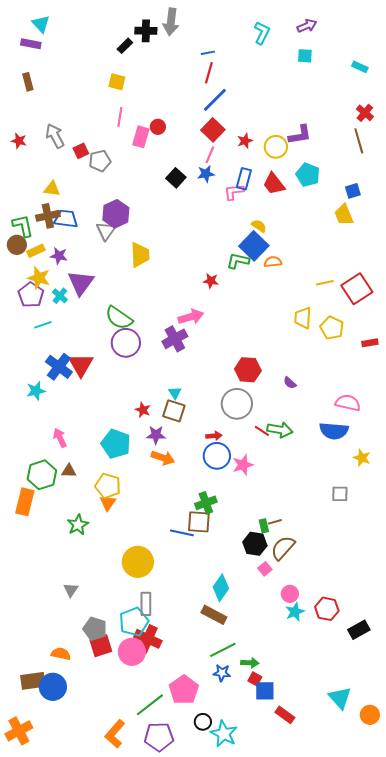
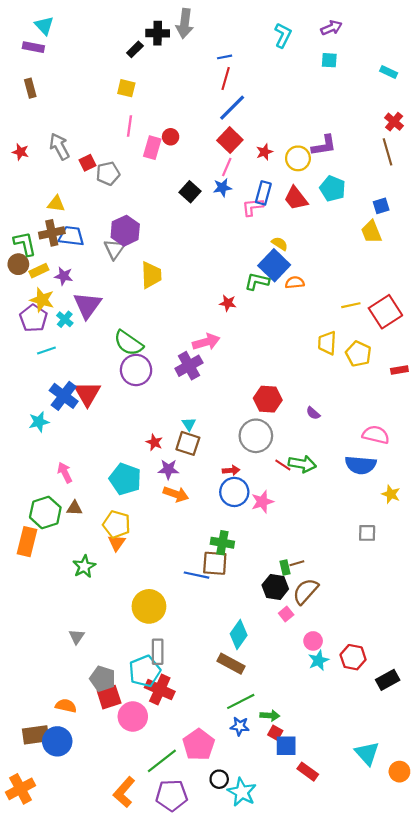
green cross: (206, 503) -> (222, 543), turned 30
pink circle: (132, 652) -> (133, 717), moved

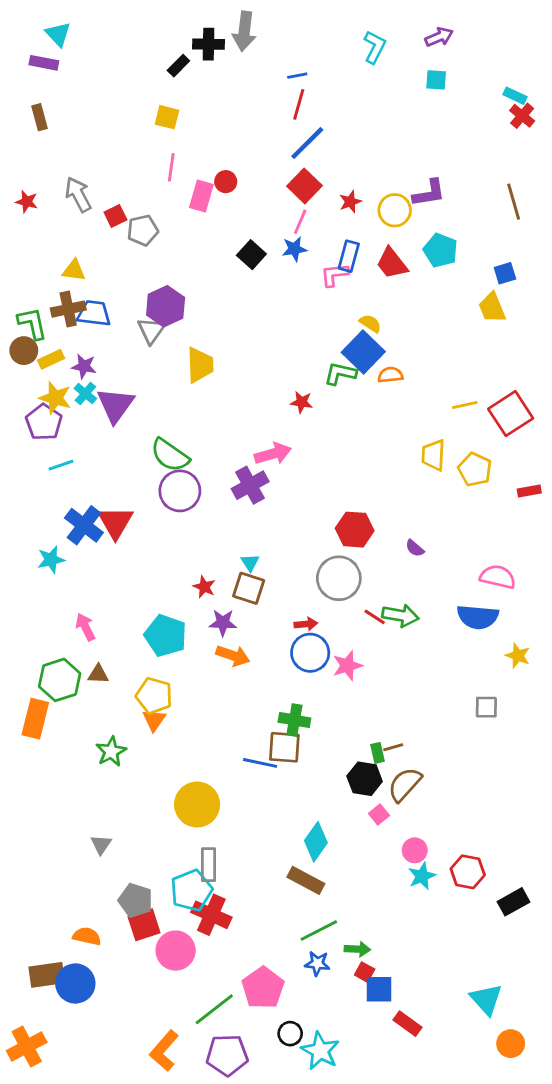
red cross: (394, 122) -> (522, 116), moved
cyan cross: (65, 319) -> (85, 394), moved
orange circle: (399, 772) -> (511, 1044), moved

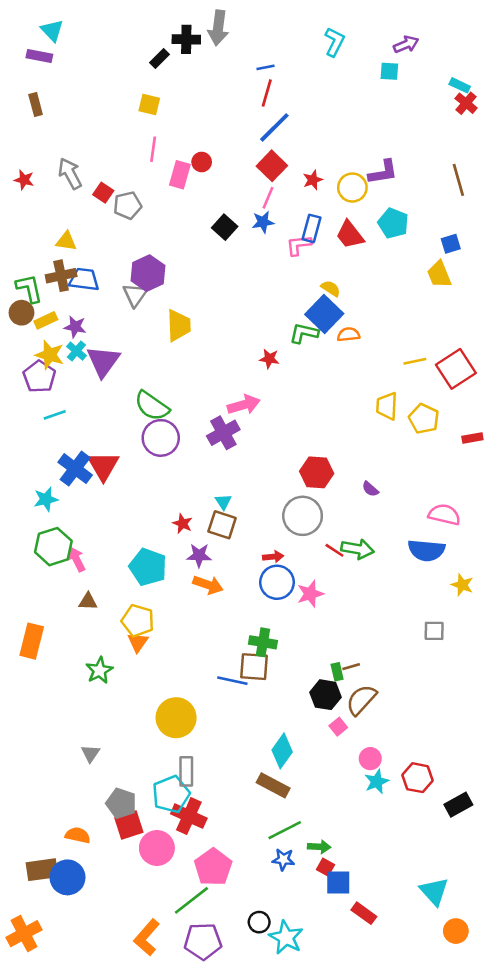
purple arrow: (439, 37) -> (406, 44), moved
red square: (115, 216) -> (103, 193), turned -30
green hexagon: (60, 680) -> (53, 547), moved
pink pentagon: (263, 988) -> (213, 867), moved

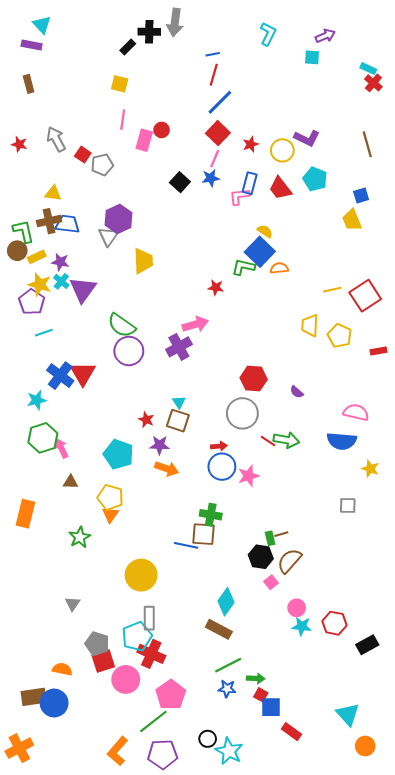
purple L-shape: (383, 172) -> (307, 138), turned 35
cyan star: (377, 782) -> (302, 626), turned 30

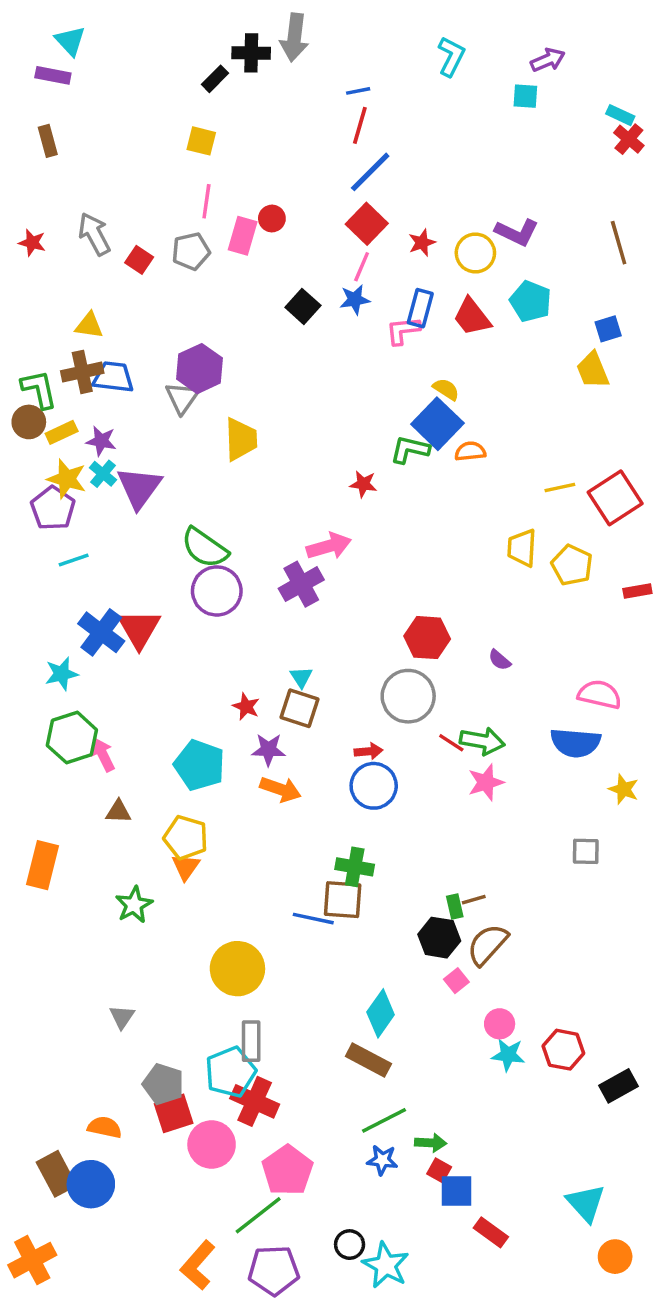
gray pentagon: (102, 165) -> (191, 251), moved
pink star: (249, 476) -> (486, 782), moved
brown rectangle: (34, 697) -> (56, 1174), turned 70

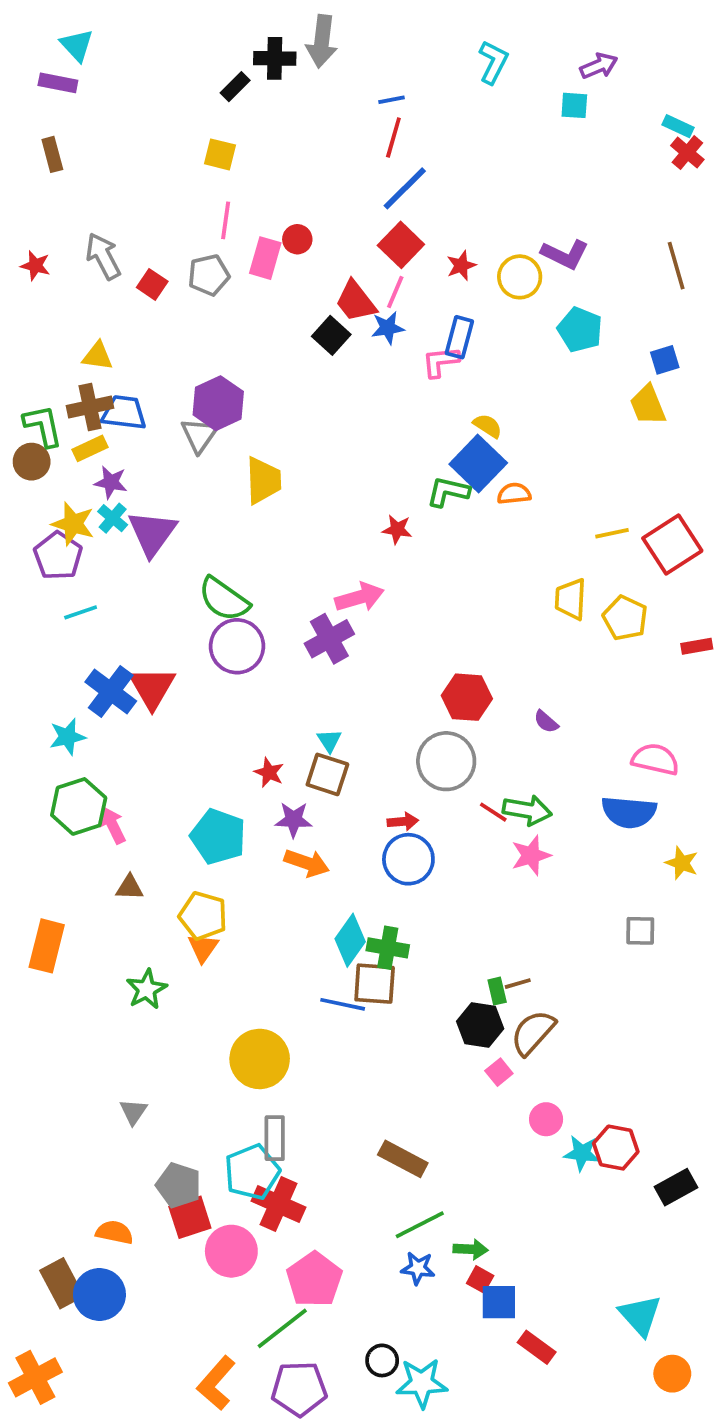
red trapezoid: (472, 317) -> (356, 301), moved
yellow rectangle: (62, 432) -> (90, 448), moved
cyan diamond: (381, 1013) -> (350, 940), moved
cyan star: (508, 1055) -> (582, 1153), moved
cyan star: (386, 1265) -> (422, 1383), turned -30

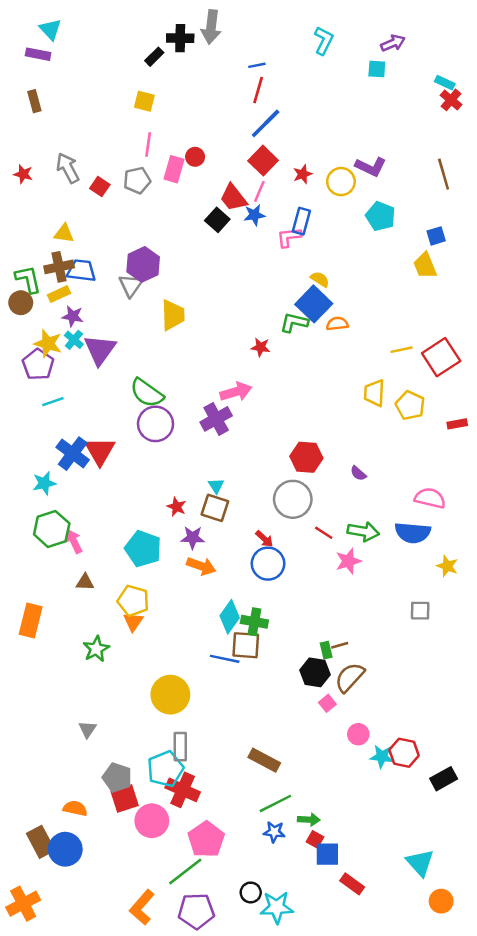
green arrow: (527, 810) -> (363, 531), moved
red arrow: (403, 822) -> (264, 539), turned 48

